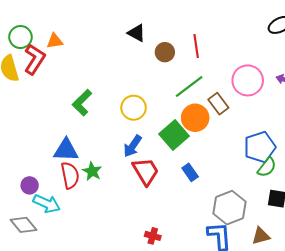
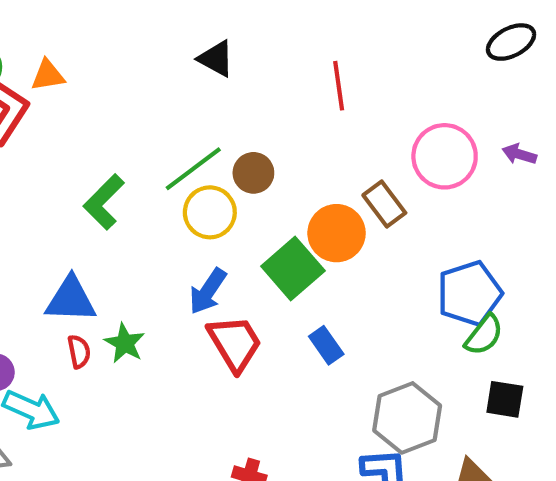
brown circle: (165, 52) -> (253, 173), moved
green line: (189, 86) -> (193, 169), moved
red semicircle: (70, 175) -> (79, 352), size x0.6

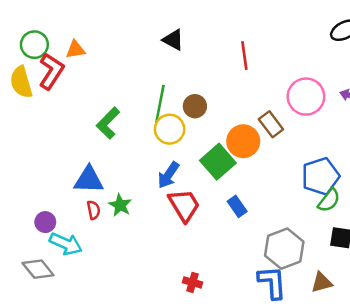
green line: (193, 169) -> (160, 104), turned -42

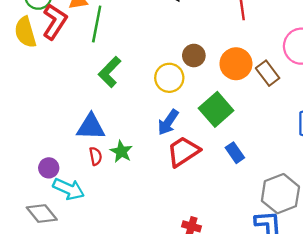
green line: (160, 104) -> (97, 24), moved
orange circle: (243, 141) -> (236, 64), moved
red trapezoid: (184, 205) -> (183, 152), turned -92

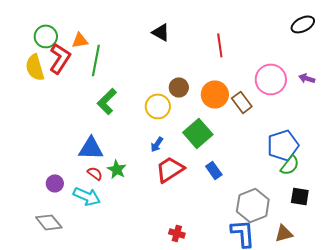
blue arrow: (168, 122) -> (157, 144), size x0.7
red semicircle: (96, 156) -> (95, 173), turned -42
cyan arrow: (69, 189) -> (87, 196), moved

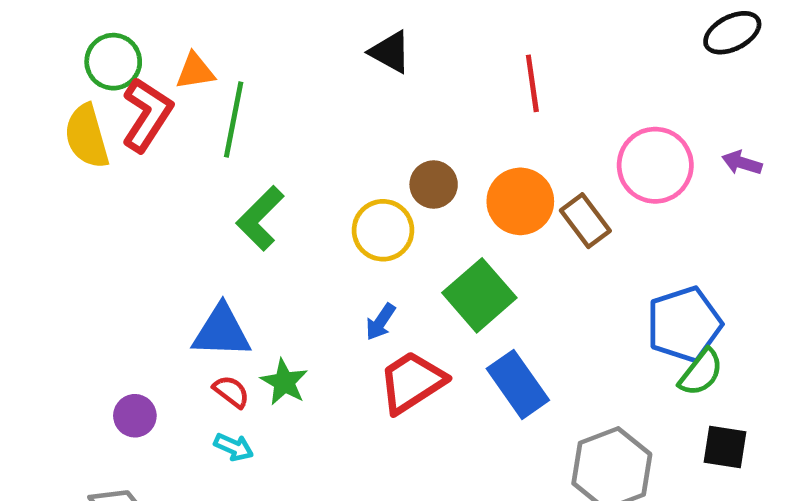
blue rectangle: (214, 170) -> (518, 384), size x1.5
cyan arrow: (87, 196) -> (234, 447), moved, size x0.6

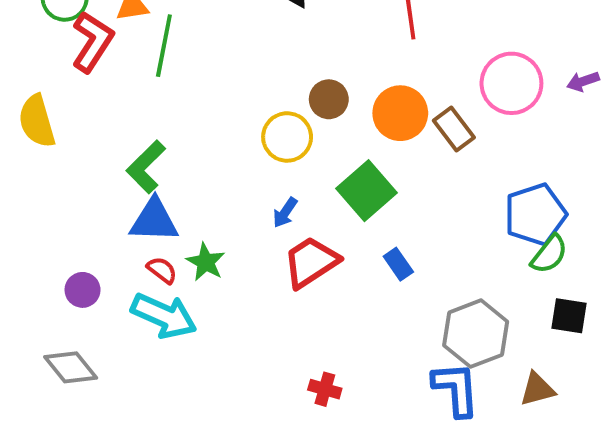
yellow semicircle: (87, 136) -> (37, 121), moved
purple arrow: (742, 163) -> (583, 81), turned -36
green L-shape: (260, 218) -> (146, 167), moved
blue rectangle: (518, 384) -> (398, 264), size x0.6
cyan arrow: (234, 447) -> (164, 316), size x2.0

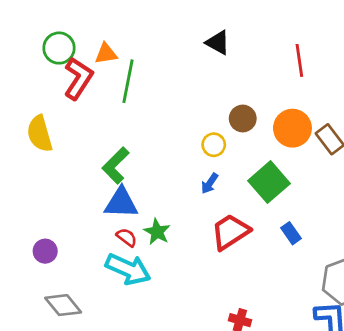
yellow circle: (287, 137) -> (214, 145), size x0.7
blue arrow: (285, 212) -> (210, 183), moved
purple circle: (83, 290) -> (45, 251), moved

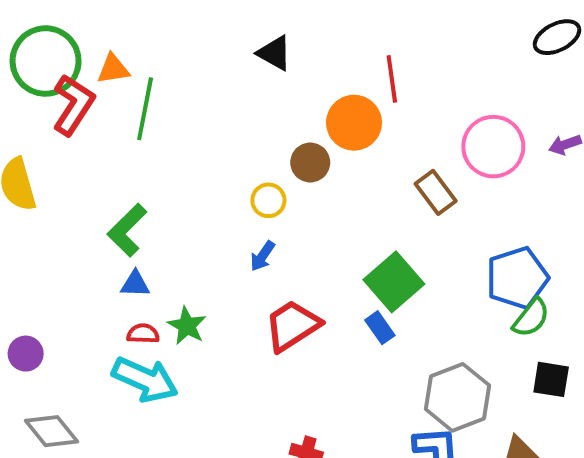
green circle: (59, 48) -> (46, 61), size x1.5
orange circle: (292, 128) -> (354, 123), moved
green square: (269, 182) -> (394, 282), moved
blue triangle: (121, 203) -> (135, 284), size x0.6
red semicircle: (127, 237) -> (143, 334), turned -35

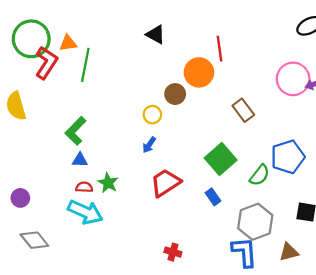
pink circle: (493, 147) -> (293, 79), moved
green semicircle: (531, 318) -> (260, 175), moved
blue rectangle: (380, 328) -> (213, 197), moved

